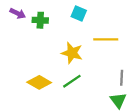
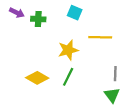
yellow star: (72, 53) -> (68, 50), turned -30
green line: (72, 81) -> (68, 77), turned -30

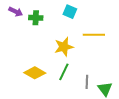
gray line: (115, 74) -> (87, 82), moved

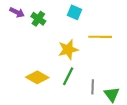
green cross: (36, 18) -> (38, 19), turned 32

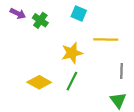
gray line: (93, 87) -> (121, 71), moved

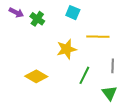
green line: (72, 81) -> (84, 75), moved

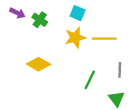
yellow star: (67, 49) -> (75, 38), moved
yellow diamond: (36, 76) -> (39, 64), moved

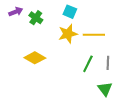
purple arrow: (17, 13) -> (16, 12), turned -48
green line: (90, 80) -> (88, 64), moved

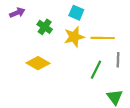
green cross: (36, 18) -> (45, 27), moved
gray line: (108, 63) -> (118, 60), moved

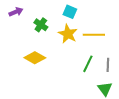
yellow star: (74, 37) -> (68, 34), turned -30
gray line: (118, 60) -> (108, 65), moved

